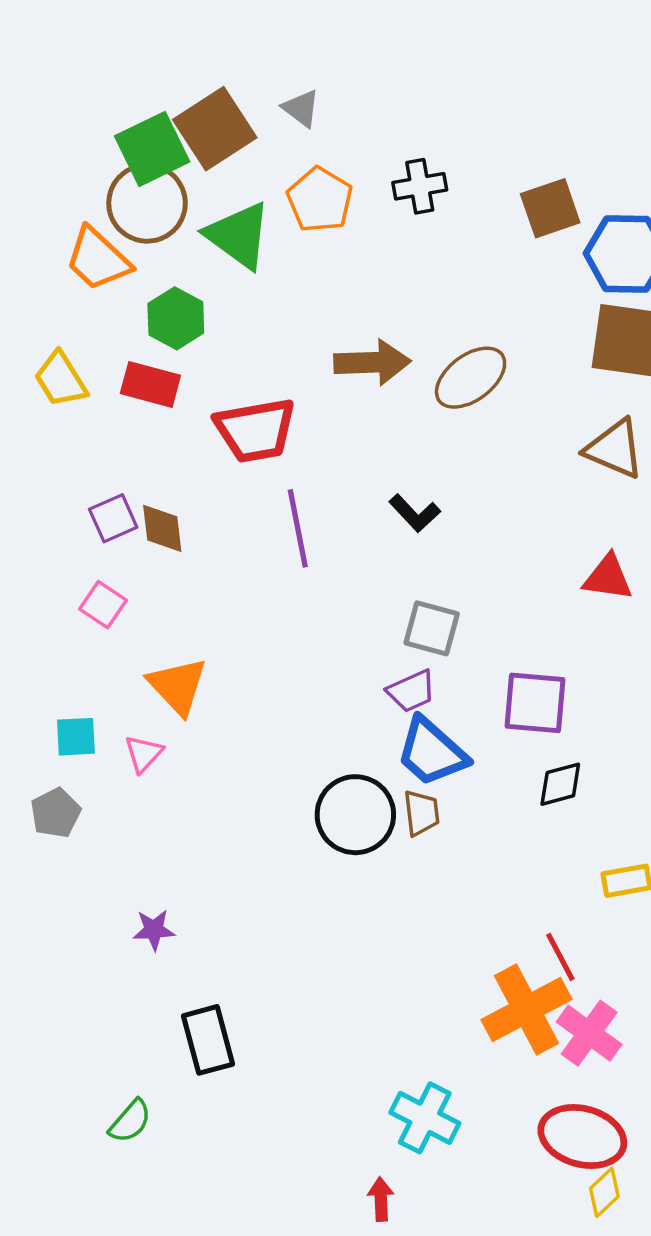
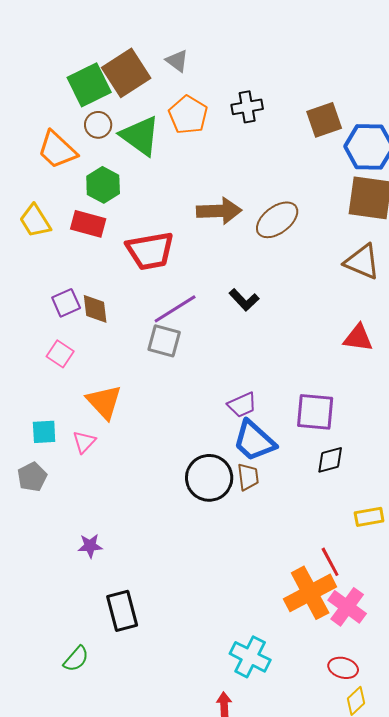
brown circle: (147, 203) -> (98, 125), moved, size x0.6
purple line: (298, 528) -> (175, 309), turned 69
gray square: (432, 628) -> (164, 341), moved
red ellipse: (582, 1137) -> (343, 668), size x0.6

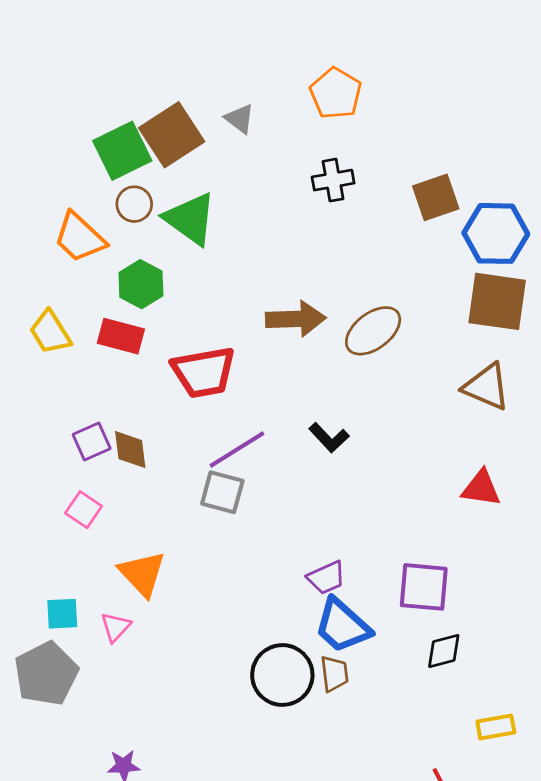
orange pentagon: (188, 115) -> (336, 93), moved
gray pentagon: (32, 477) -> (46, 674), size x1.6

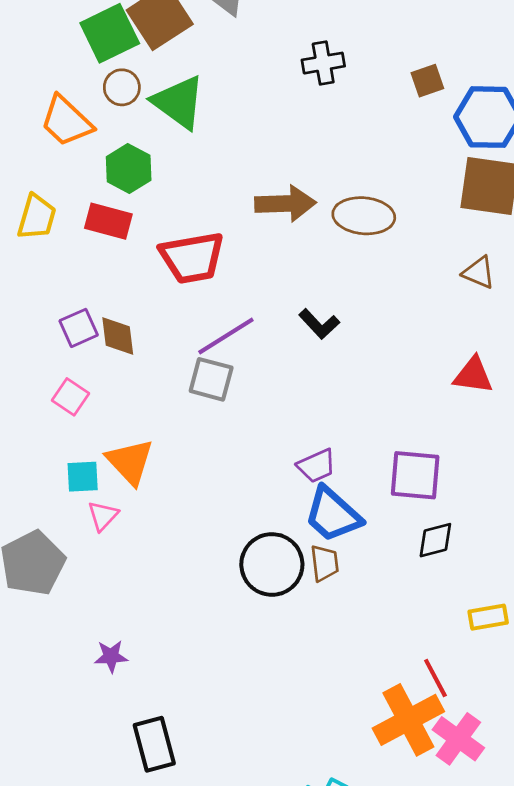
brown square: (436, 197) -> (427, 81), size x0.7
brown ellipse: (373, 331) -> (364, 216), turned 42
yellow trapezoid: (50, 332) -> (37, 217), turned -132
brown triangle: (486, 387) -> (479, 273), size x0.7
cyan square: (62, 614) -> (83, 477), moved

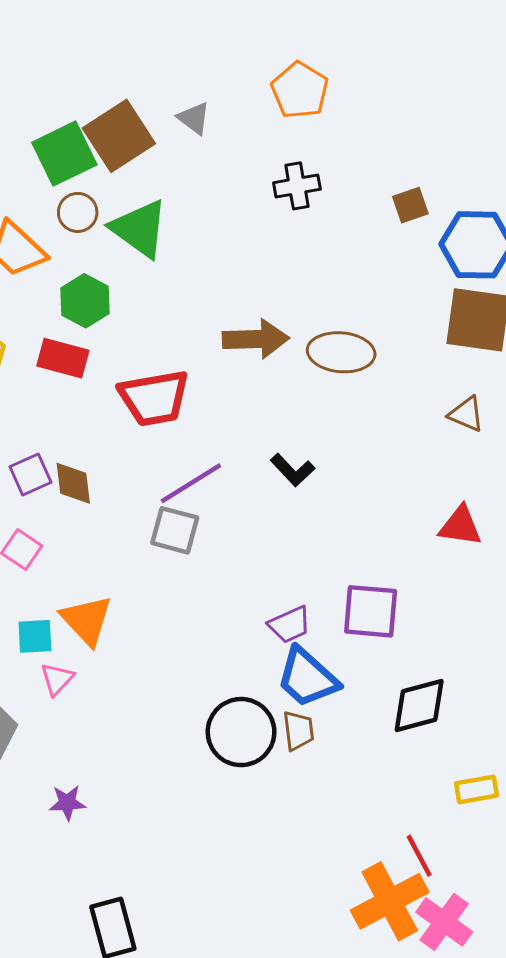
purple square: (415, 475) -> (371, 611), moved
black diamond: (435, 540) -> (419, 706), size x1.4
purple star: (111, 656) -> (67, 803), moved

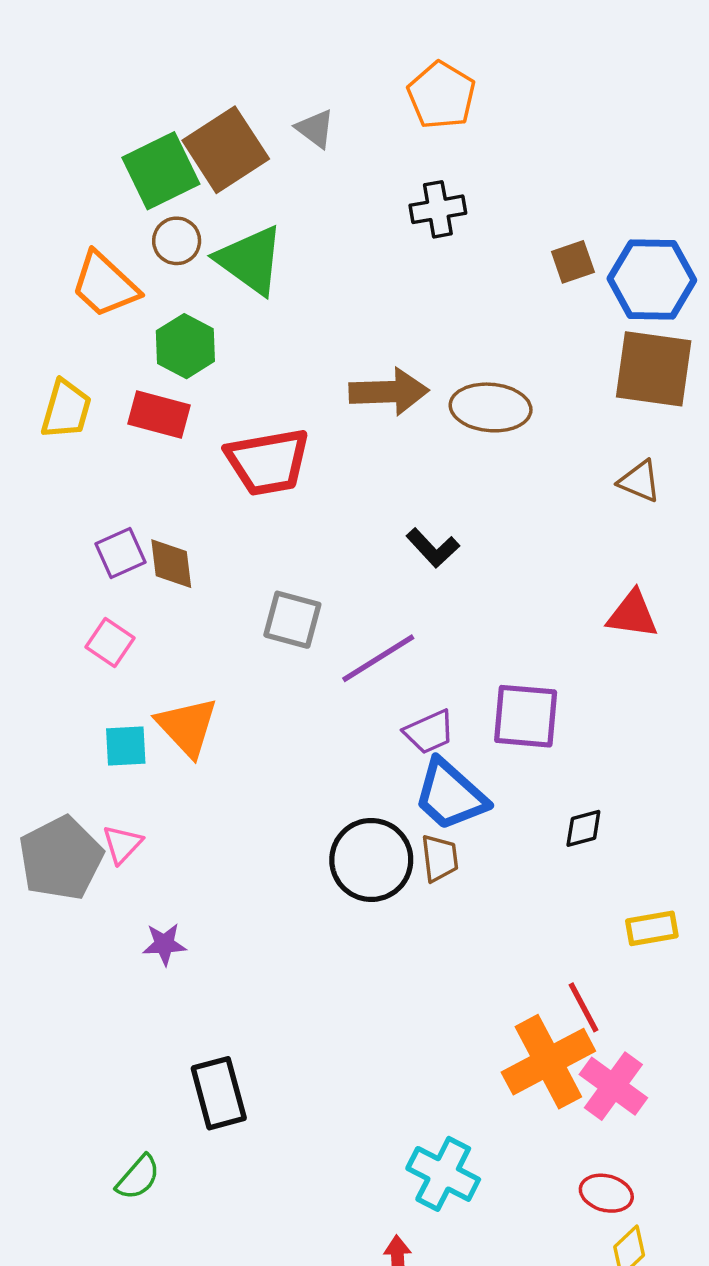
brown square: (410, 205) -> (573, 262), moved
purple line: (191, 483) -> (378, 658), moved
pink triangle: (57, 679) -> (122, 844), moved
black diamond: (419, 706) -> (583, 828), size x0.6

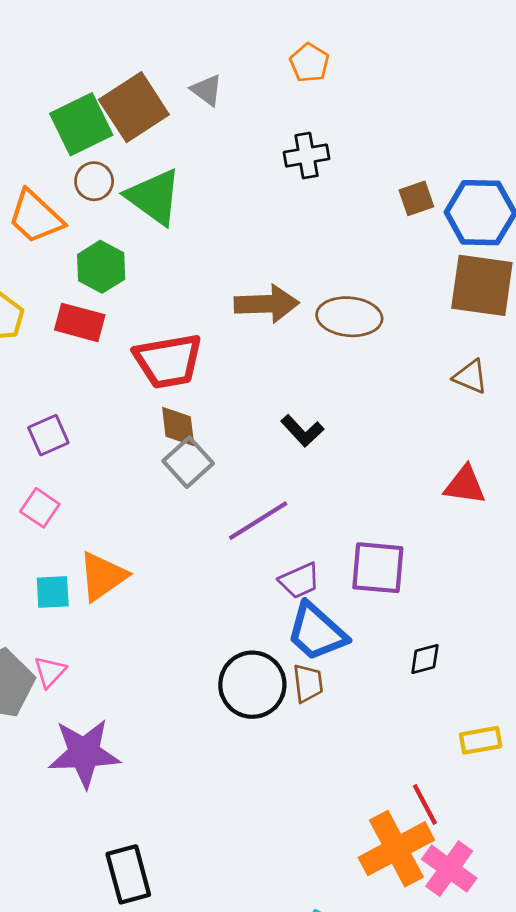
orange pentagon: (441, 95) -> (309, 63), size x0.7
brown diamond: (171, 564) -> (178, 427), moved
gray square: (292, 620) -> (188, 462), moved, turned 33
orange triangle: (187, 727) -> (103, 576), turned 38
purple star: (164, 944) -> (84, 753), size x2.0

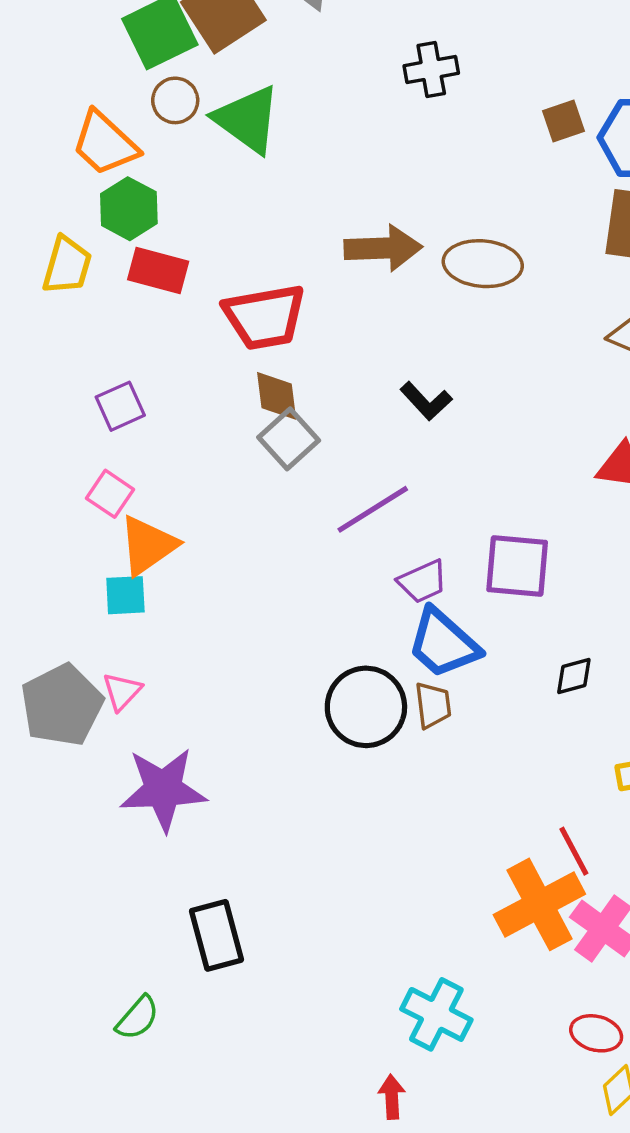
green hexagon: (101, 267) -> (129, 209), moved
orange triangle: (103, 576) -> (148, 545), moved

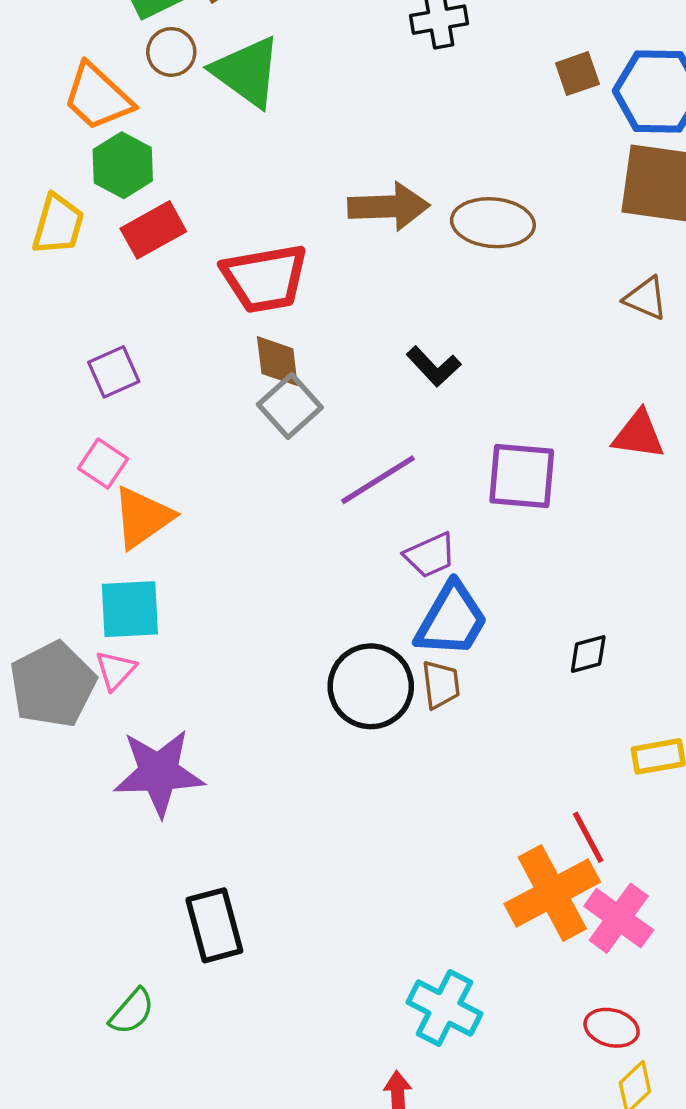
red rectangle: (158, 271) -> (153, 230), turned -44
purple square: (517, 566) -> (522, 476), moved
cyan square: (125, 595) -> (130, 609), moved, size x1.4
blue trapezoid: (443, 643) -> (452, 620), turned -102

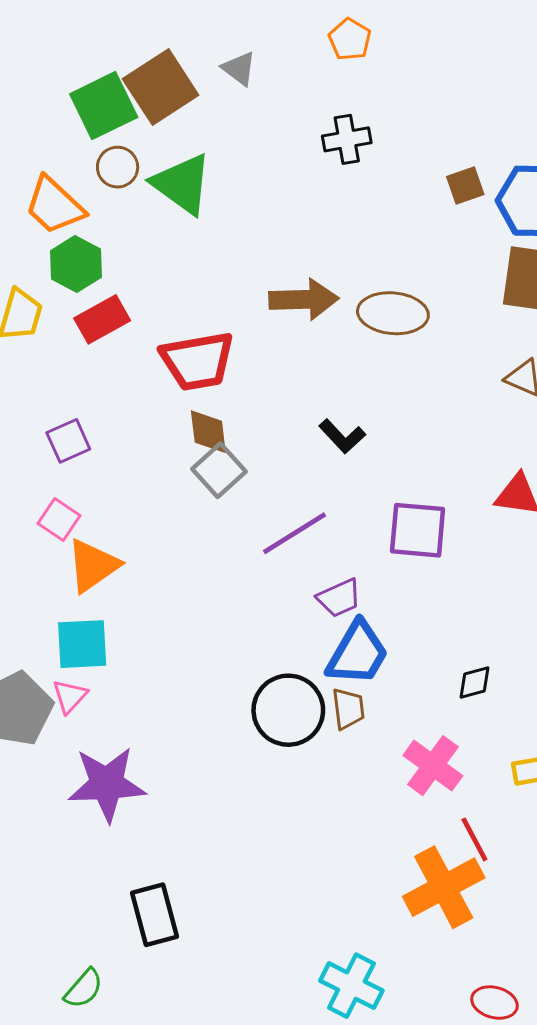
pink cross: (619, 918) -> (433, 766), moved

